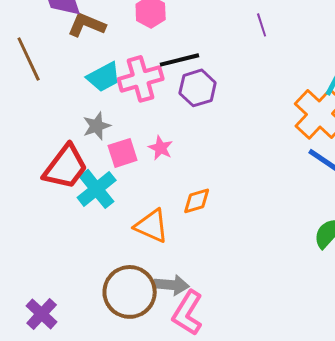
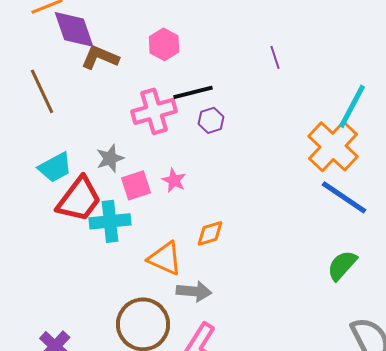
cyan trapezoid: (104, 77) -> (55, 167), moved
purple hexagon: (198, 88) -> (211, 120), size x0.7
cyan cross: (97, 189) -> (110, 221), turned 33
gray arrow: (172, 285) -> (194, 291), moved

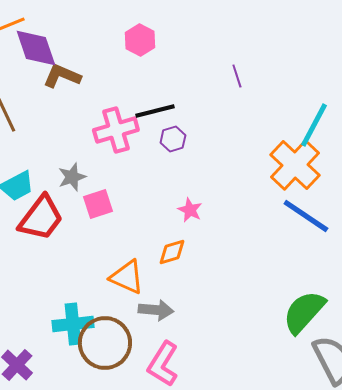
pink hexagon: (164, 44) -> (140, 40), moved
pink star: (174, 180) -> (190, 210), moved
cyan cross: (110, 221) -> (73, 324), moved
green semicircle: (342, 265) -> (304, 312), moved, size x1.4

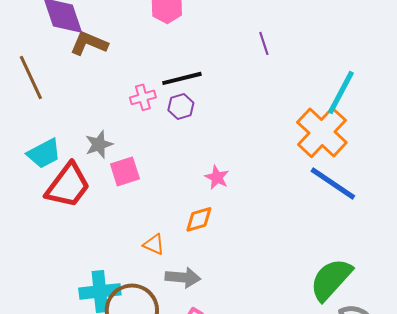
pink cross: (116, 130) -> (143, 97), size x0.6
purple hexagon: (173, 139) -> (181, 106), moved
orange triangle: (127, 277) -> (154, 244), size x0.6

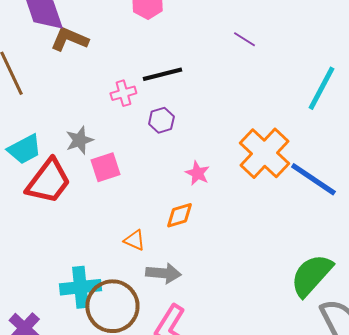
purple line: (264, 43) -> (244, 39), turned -40
purple hexagon: (181, 106) -> (161, 120), moved
orange cross: (322, 132) -> (264, 153), moved

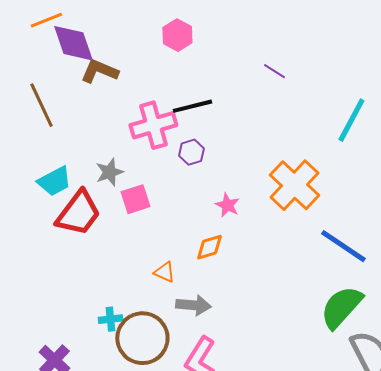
pink cross: (123, 93) -> (153, 125), size x1.8
blue line: (313, 179) -> (343, 246), moved
cyan cross: (80, 287) -> (110, 319), size x0.6

